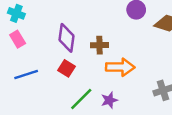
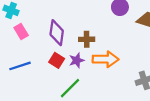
pink rectangle: (18, 39) -> (21, 32), moved
purple star: (109, 100) -> (77, 60), moved

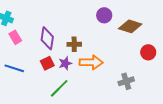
red square: (57, 60) -> (47, 63), turned 32
blue line: (20, 66) -> (14, 68), turned 36

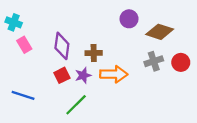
blue line: (14, 68) -> (23, 95), moved
gray cross: (126, 81) -> (154, 61), moved

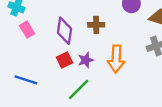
brown cross: (94, 53) -> (96, 25), moved
orange arrow: (114, 74) -> (116, 59), turned 92

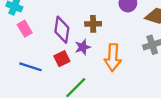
purple star: (86, 60) -> (83, 47), moved
blue line: (26, 80) -> (31, 67), moved

